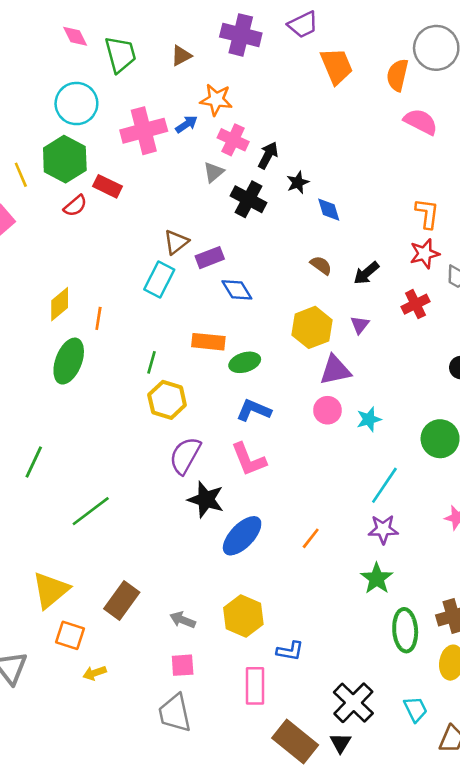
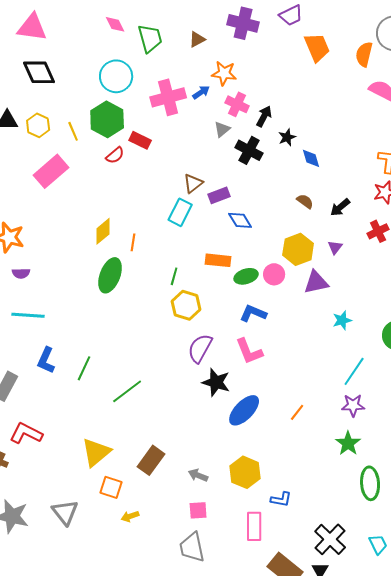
pink circle: (327, 410) -> (274, 274), moved
green line: (34, 462) -> (84, 368), moved

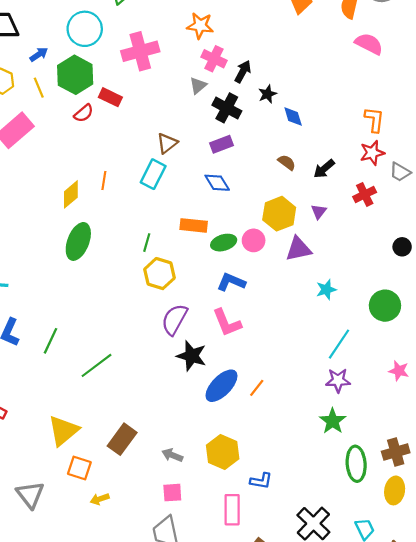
blue arrow: (201, 92) -> (39, 54), moved
purple rectangle: (219, 195) -> (221, 144), moved
orange line: (133, 242) -> (104, 181), moved
orange line: (297, 412) -> (257, 388), moved

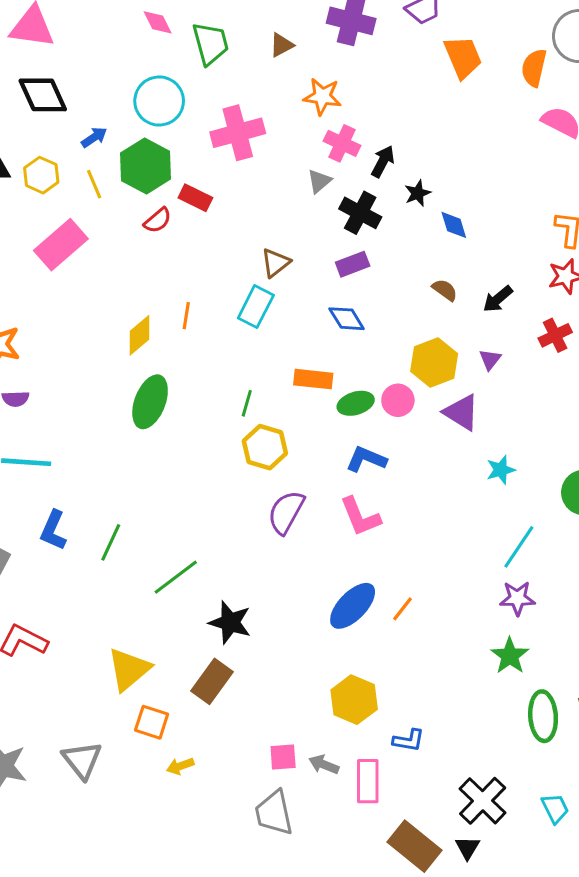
purple triangle: (298, 249) -> (461, 412), turned 44
black star: (192, 356) -> (230, 622), moved
gray arrow: (172, 455) -> (324, 765), moved

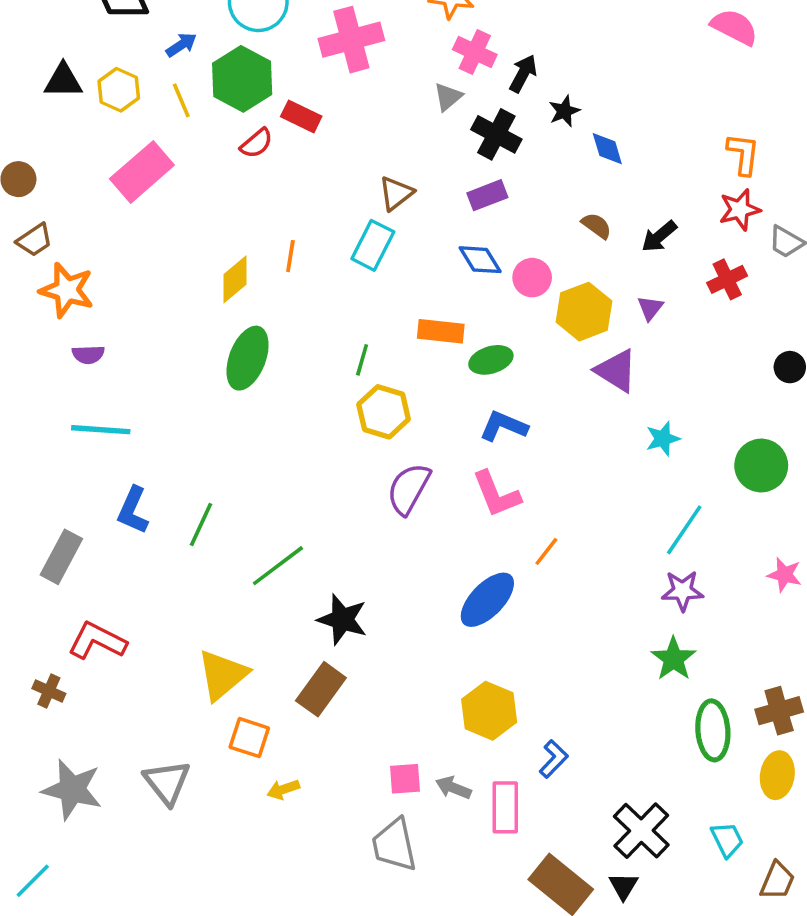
pink circle: (398, 400) -> (532, 278), moved
orange line: (402, 609) -> (546, 551), moved
blue L-shape: (409, 740) -> (554, 759), turned -56

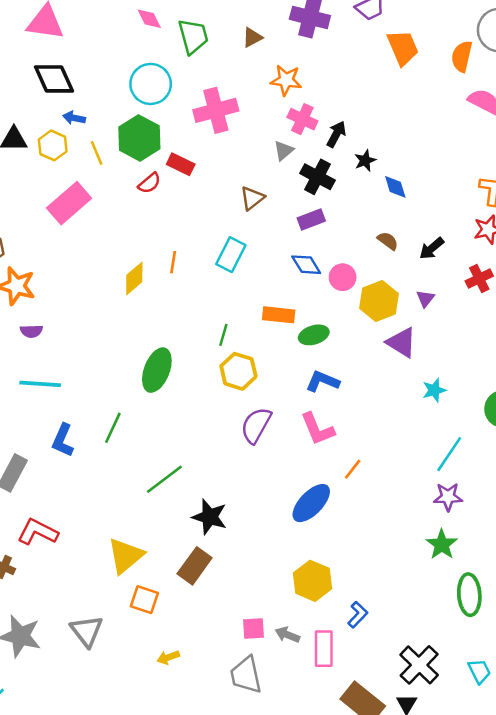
blue arrow: (181, 45) -> (74, 118), moved, turned -135
brown triangle: (396, 193) -> (252, 198), moved
green ellipse: (248, 358) -> (157, 370), moved
green line: (201, 525) -> (113, 428), moved
yellow arrow: (283, 789) -> (168, 657), moved

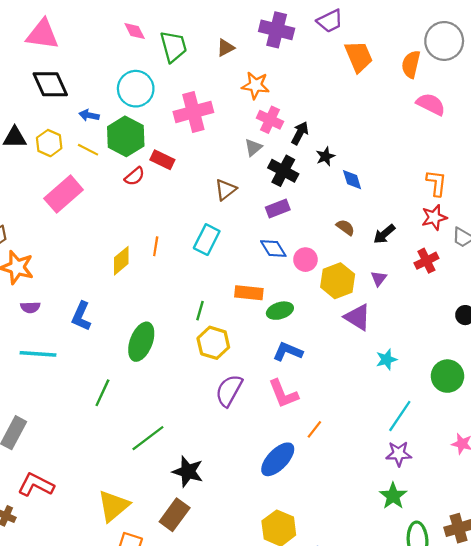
blue arrow: (74, 118) -> (89, 115), moved
yellow line: (97, 153) -> (88, 150), turned -40
blue L-shape: (63, 440) -> (81, 316), moved

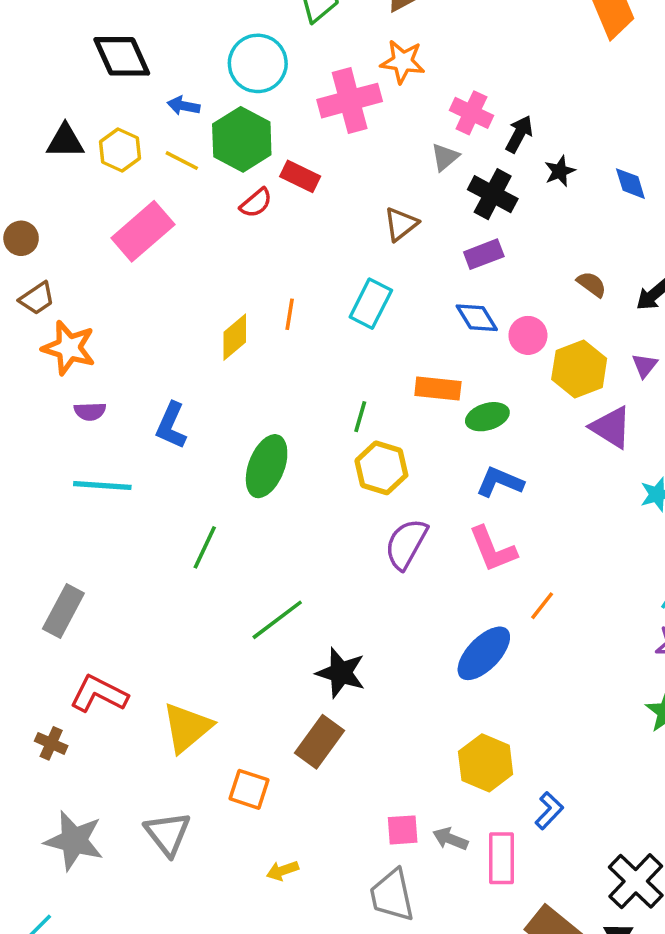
orange star: (256, 85) -> (403, 62), moved
blue diamond: (352, 180) -> (630, 184), moved
yellow triangle: (113, 506) -> (187, 728), moved

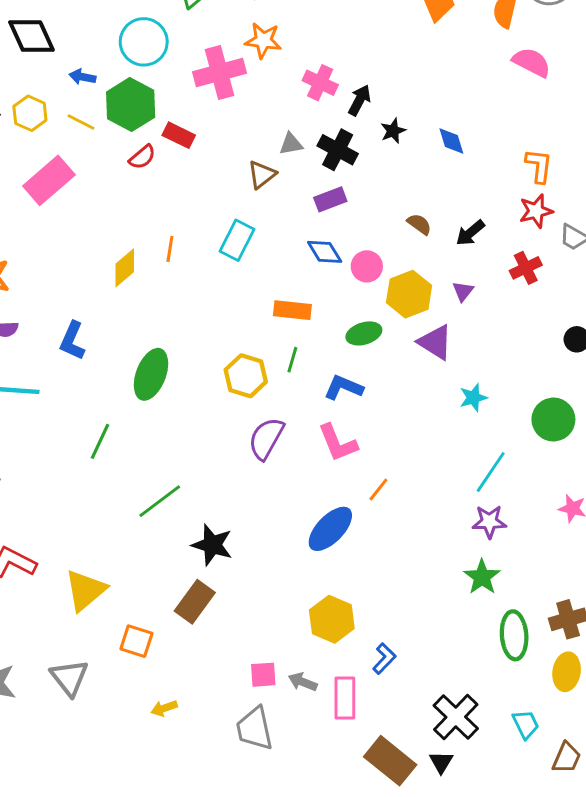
gray triangle: (445, 157) -> (291, 144), moved, turned 30
green line: (360, 417) -> (292, 360), moved
green ellipse: (487, 417) -> (364, 333), moved

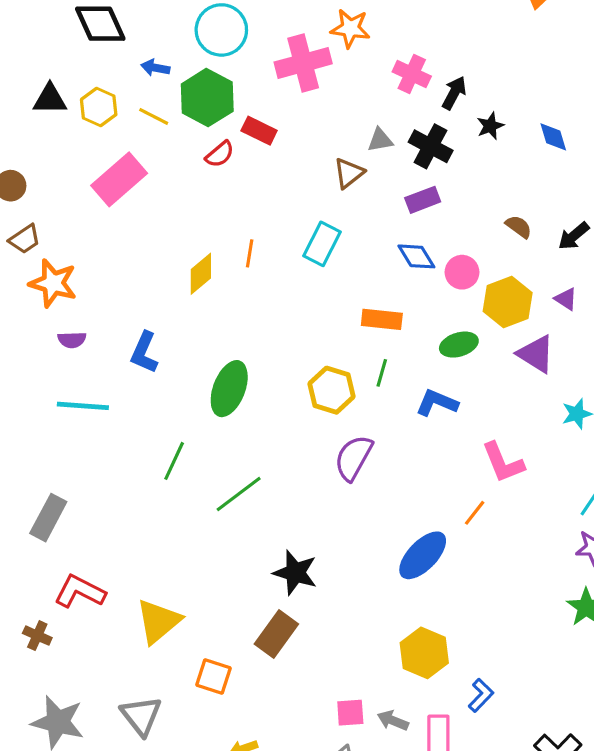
purple triangle: (463, 291) -> (566, 299), turned -35
pink L-shape: (338, 443) -> (503, 463), moved
green line: (160, 501) -> (239, 494), moved

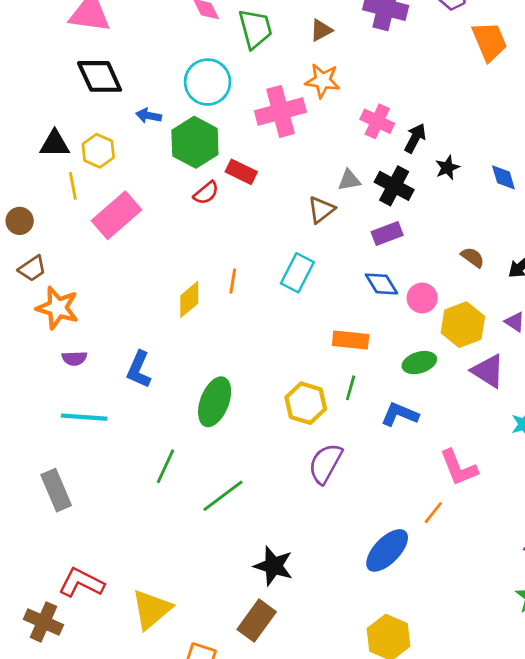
yellow line: (154, 116) -> (73, 186), moved, turned 52
gray rectangle: (48, 518) -> (56, 490), moved, turned -51
brown cross: (37, 636) -> (43, 622), size x1.5

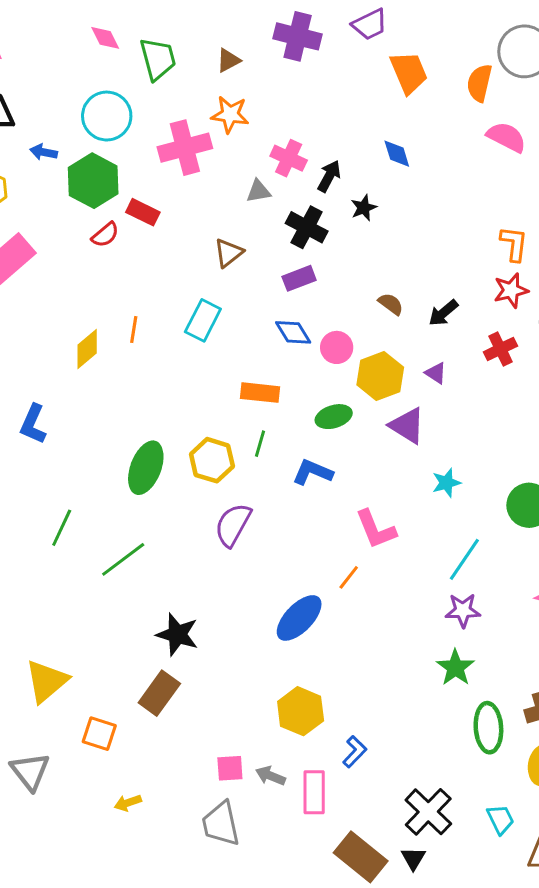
blue diamond: (503, 177) -> (397, 154), moved
gray triangle: (349, 180) -> (258, 191), moved
green ellipse: (215, 402) -> (146, 468), moved

